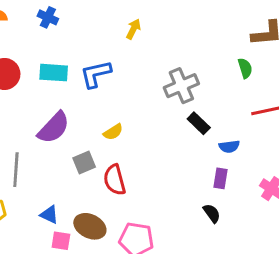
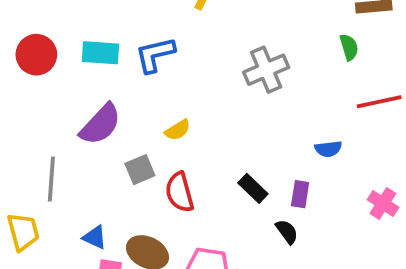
black rectangle: (199, 123) -> (253, 188), moved
purple rectangle: (220, 178) -> (300, 194), moved
black semicircle: (212, 213) -> (287, 232), moved

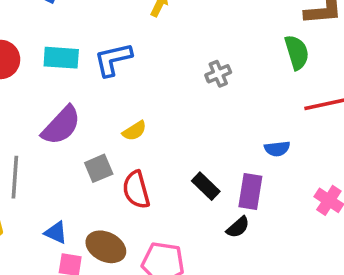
green semicircle: (349, 47) -> (297, 52), size x1.4
gray cross: (266, 70) -> (218, 74), size x0.6
purple rectangle: (300, 194) -> (250, 192), size x1.4
black semicircle: (287, 232) -> (238, 227), turned 85

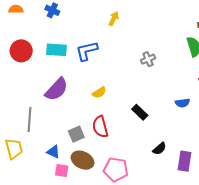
gray square: (99, 168) -> (76, 134), moved
black rectangle: (206, 186) -> (140, 112), moved
purple rectangle: (250, 192) -> (184, 161), moved

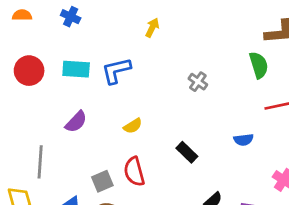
gray cross: (148, 59) -> (198, 82), turned -32
purple semicircle: (57, 89) -> (76, 122), size x0.7

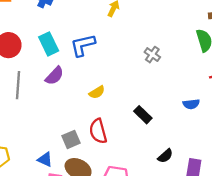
cyan rectangle: (76, 69) -> (49, 44), turned 60
purple semicircle: (76, 122) -> (54, 76), moved
gray line: (40, 162) -> (18, 85), moved

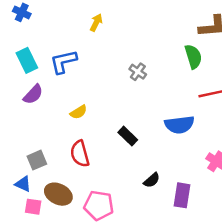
blue semicircle: (191, 104) -> (179, 125), size x1.6
gray square: (71, 139) -> (37, 160), moved

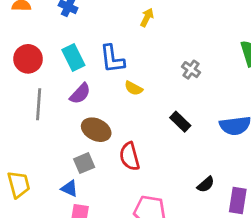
blue L-shape: (63, 62) -> (112, 59), turned -84
yellow semicircle: (79, 112) -> (134, 88), moved, turned 60
black rectangle: (128, 136) -> (180, 122), moved
brown ellipse: (58, 194) -> (96, 130), moved

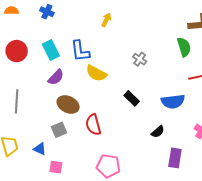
yellow semicircle: (134, 88) -> (96, 73), size x1.5
gray line: (39, 104) -> (17, 101), moved
black semicircle: (206, 184) -> (158, 132), moved
blue triangle: (69, 188) -> (40, 149), moved

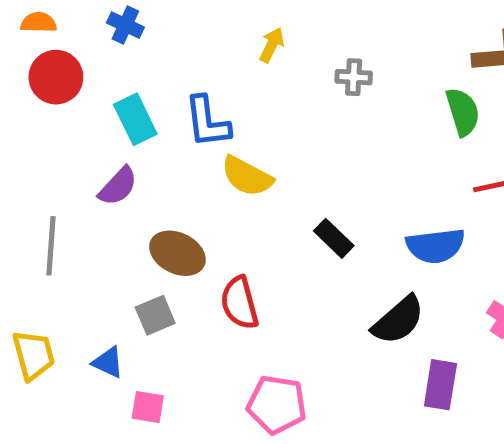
red circle: (17, 51) -> (56, 77), moved
gray cross: (140, 59) -> (354, 77), moved, turned -32
purple semicircle: (56, 77) -> (118, 186), moved
black semicircle: (158, 132) -> (398, 320), size x1.6

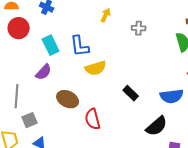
yellow semicircle: (247, 176) -> (96, 68), turned -45
gray square: (155, 315) -> (30, 120), moved

